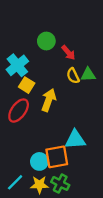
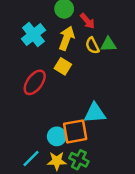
yellow square: (27, 85) -> (63, 66), moved
yellow arrow: (49, 100) -> (67, 38), moved

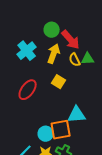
red arrow: (87, 21) -> (71, 40), size x1.5
yellow square: (63, 66) -> (59, 82), moved

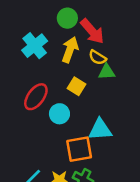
green triangle: (88, 59) -> (107, 72), moved
yellow semicircle: (75, 60) -> (97, 57), turned -32
cyan circle: (46, 134) -> (59, 114), moved

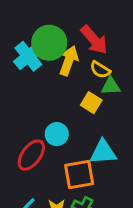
green circle: (67, 18) -> (49, 43), moved, size x1.5
yellow square: (77, 86) -> (91, 103), moved
red ellipse: (36, 97) -> (31, 155), moved

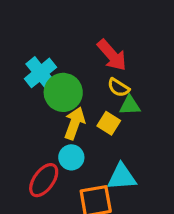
green circle: (49, 43) -> (63, 92), moved
yellow arrow: (69, 61) -> (75, 123), moved

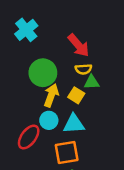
cyan cross: (40, 73) -> (26, 30), moved
yellow semicircle: (118, 88) -> (83, 69), turned -35
cyan triangle: (122, 177) -> (74, 124), moved

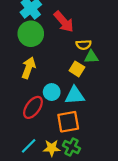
red arrow: (79, 45) -> (64, 22), moved
green circle: (43, 73) -> (31, 34), moved
yellow arrow: (51, 95) -> (29, 68), moved

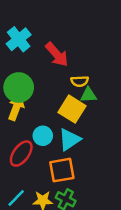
green circle: (31, 34) -> (19, 87), moved
yellow square: (77, 69) -> (72, 109), size x1.5
cyan triangle: (75, 95) -> (69, 140), turned -30

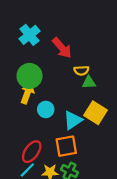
yellow square: (72, 109) -> (95, 113), moved
cyan circle: (43, 136) -> (46, 109), moved
red ellipse: (21, 154) -> (32, 152), moved

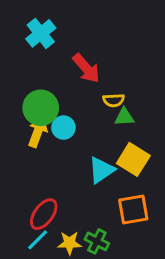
cyan cross: (30, 35) -> (41, 33), moved
cyan circle: (46, 109) -> (63, 128), moved
orange square: (66, 146) -> (133, 210), moved

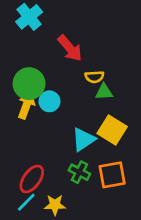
green cross: (97, 241) -> (79, 172), moved

